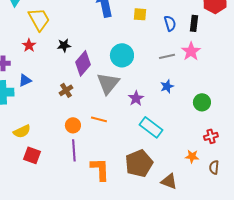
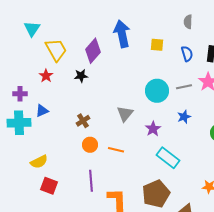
cyan circle: (122, 55) -> (157, 91), moved
purple diamond: (83, 63) -> (93, 51), moved
gray triangle: (108, 83) -> (125, 114), size x0.7
orange circle: (73, 125) -> (90, 145), moved

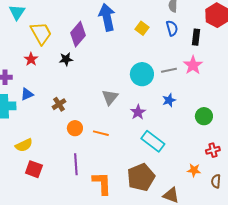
yellow square: (157, 45) -> (142, 28), turned 32
blue semicircle: (187, 54) -> (172, 28), moved
brown cross: (83, 121) -> (59, 104), moved

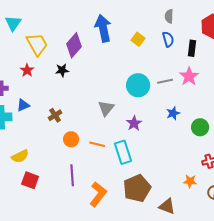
blue star: (169, 100) -> (173, 113), moved
cyan rectangle: (153, 141) -> (123, 152), moved, turned 35
orange L-shape: (102, 183) -> (98, 194), turned 40

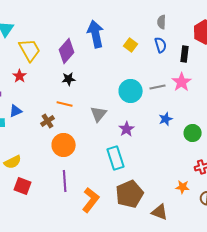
black star: (62, 70) -> (69, 79), moved
orange circle: (71, 139) -> (64, 145), size x1.5
orange line: (97, 144) -> (65, 104), moved

